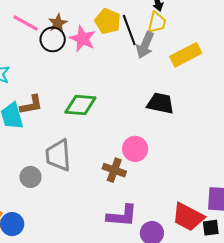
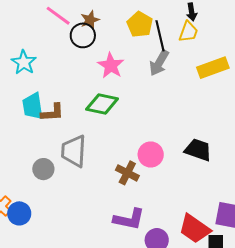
pink star: (83, 39) -> (111, 65), moved
gray arrow: (145, 45) -> (159, 63), moved
black trapezoid: (160, 103) -> (198, 150), moved
brown L-shape: (31, 105) -> (52, 113), moved

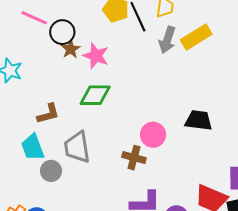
brown star: (90, 20) -> (71, 49), moved
gray arrow: (159, 63) -> (167, 40), moved
cyan trapezoid: (33, 106) -> (33, 147), moved

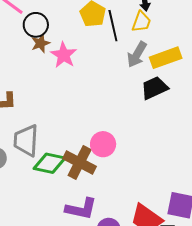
green diamond: (95, 95) -> (49, 163), moved
black trapezoid: (199, 120) -> (154, 88), moved, turned -44
brown cross: (134, 158) -> (80, 163), size x1.4

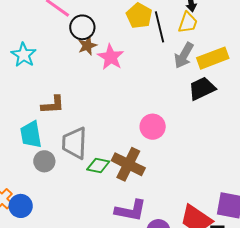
pink circle: (103, 144) -> (153, 127), moved
green diamond: (49, 163) -> (98, 165), size x0.7

